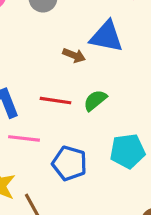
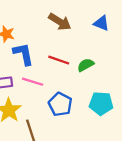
blue triangle: (106, 36) -> (101, 23), size x0.7
brown arrow: (74, 55) -> (60, 22), moved, size x1.5

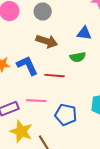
blue L-shape: (23, 54) -> (27, 65), moved
green semicircle: (86, 65) -> (78, 57), moved, turned -147

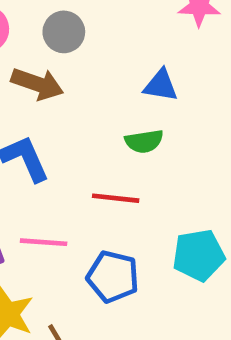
brown arrow: (47, 41) -> (37, 84), moved
red line: (55, 76) -> (116, 198), moved

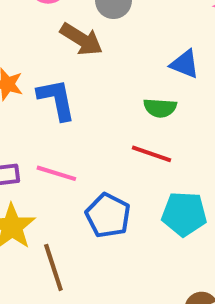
red line: (116, 198) -> (152, 154), moved

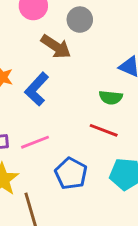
blue L-shape: (56, 99) -> (37, 89), turned -128
pink line: (56, 173) -> (35, 142), turned -40

